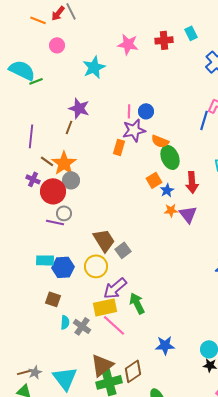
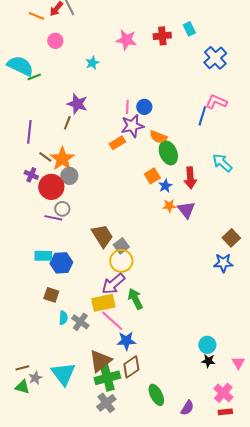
cyan star: (94, 67) -> (92, 63), size x0.6
orange rectangle: (119, 147) -> (117, 143), turned 42
yellow circle: (96, 266) -> (121, 261), moved
blue star: (165, 345) -> (126, 341), moved
gray star: (35, 372) -> (35, 378), moved

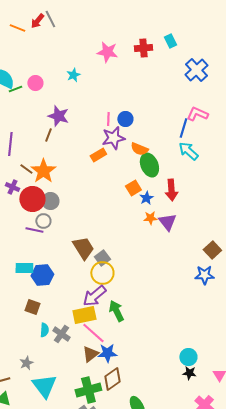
pink circle: (55, 41) -> (35, 83), moved
cyan arrow: (222, 163) -> (188, 151), moved
gray circle: (69, 176) -> (50, 201), moved
brown triangle: (100, 361) -> (90, 354), moved, size x0.7
gray star: (35, 378) -> (26, 363), moved

